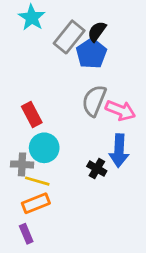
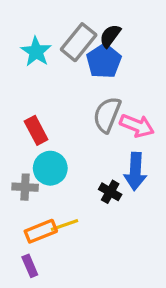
cyan star: (32, 18) -> (36, 52), moved
yellow line: (37, 181) -> (64, 225), moved, turned -35

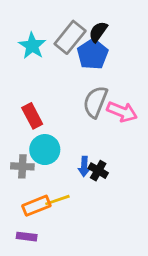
blue arrow: (135, 171) -> (84, 166), moved, size x0.6
purple rectangle: (30, 266) -> (27, 237), turned -60

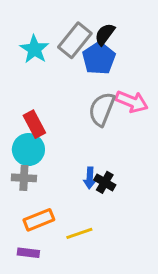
pink arrow: (122, 112) -> (132, 102), moved
cyan circle: (45, 150) -> (28, 150), moved
yellow line: (57, 200) -> (79, 233), moved

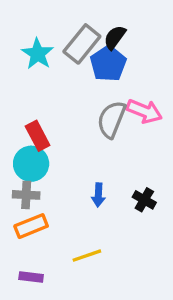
black cross: (105, 182) -> (144, 200), moved
orange rectangle: (39, 220) -> (31, 226), moved

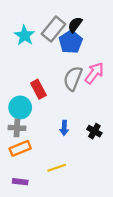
pink arrow: (144, 111) -> (94, 73), turned -75
red rectangle: (38, 136) -> (38, 89), moved

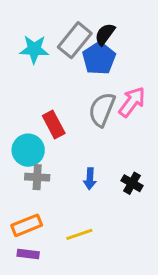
cyan star: (24, 35) -> (34, 49), turned -30
gray cross: (17, 128) -> (37, 177), moved
orange rectangle: (20, 148) -> (27, 225), moved

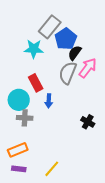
black semicircle: (105, 34) -> (75, 53), moved
cyan star: (34, 49) -> (34, 49), moved
blue arrow: (90, 179) -> (49, 101), moved
yellow line: (79, 234) -> (52, 169), moved, turned -30

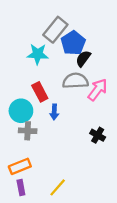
pink arrow: (88, 68) -> (98, 90), moved
gray semicircle: (68, 73) -> (75, 81), turned 65
purple rectangle: (19, 169) -> (21, 187), turned 72

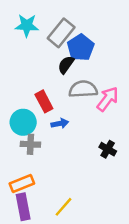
cyan star: (38, 54) -> (27, 25), moved
black semicircle: (83, 59) -> (66, 65), moved
blue arrow: (54, 112) -> (60, 123), turned -104
purple rectangle: (21, 187) -> (23, 207), size x1.5

